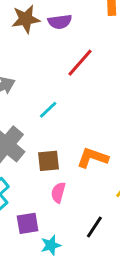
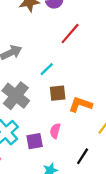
brown square: (49, 161) -> (58, 93), moved
purple square: (28, 223) -> (35, 141), moved

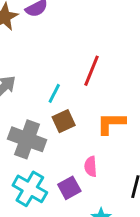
red line: (70, 34) -> (92, 71), moved
brown square: (58, 93) -> (64, 121), moved

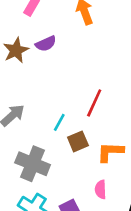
brown square: (64, 121) -> (78, 141), moved
pink semicircle: (91, 166) -> (101, 189), moved

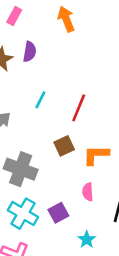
purple semicircle: (46, 44) -> (30, 52), turned -54
cyan line: (59, 122) -> (40, 100), moved

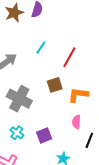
pink semicircle: (88, 192) -> (76, 122), moved
cyan cross: (23, 214) -> (17, 133), size x0.6

